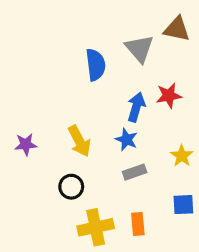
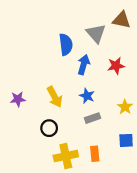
blue arrow: (136, 107) -> (84, 65), moved

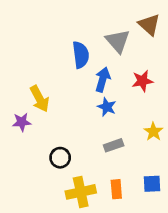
brown triangle: (122, 20) -> (149, 25), turned 30
blue star: (87, 96) -> (107, 107), moved
yellow arrow: (55, 97) -> (40, 99), moved
blue square: (126, 140) -> (152, 184), moved

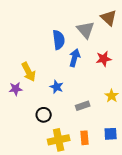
blue star: (107, 107) -> (57, 87), moved

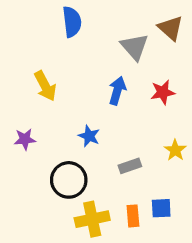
blue semicircle: (59, 40) -> (72, 22), moved
yellow arrow: (29, 72) -> (45, 86), moved
black circle: (44, 115) -> (69, 180), size x1.5
blue square: (111, 134) -> (161, 208), moved

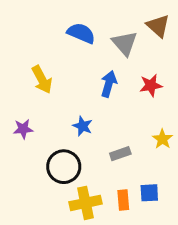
blue semicircle: (72, 22) -> (81, 33), moved, turned -60

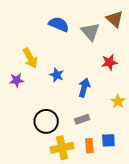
blue arrow: (109, 84) -> (84, 88), moved
blue star: (83, 126) -> (57, 75), moved
purple star: (23, 129) -> (17, 80), moved
gray rectangle: (120, 154) -> (82, 119), moved

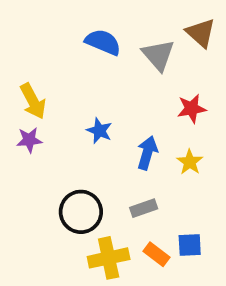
yellow arrow: (30, 58) -> (33, 101), moved
yellow star: (118, 101) -> (190, 162), moved
orange rectangle: (89, 146) -> (157, 254), turned -48

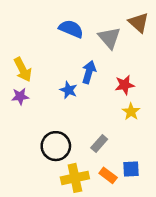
red star: (192, 109) -> (125, 85), moved
blue arrow: (147, 153) -> (89, 72), moved
gray rectangle: (144, 208) -> (99, 143), turned -30

